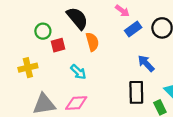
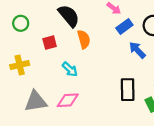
green circle: (43, 31) -> (21, 23), moved
blue arrow: (146, 63) -> (137, 50), moved

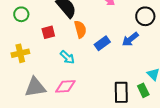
blue rectangle: (124, 26) -> (102, 43), moved
blue arrow: (137, 50) -> (130, 39), turned -84
black rectangle: (128, 90) -> (121, 92), moved

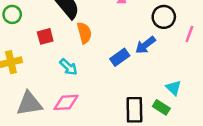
blue rectangle: (102, 43) -> (120, 57), moved
green rectangle: (143, 90) -> (161, 107), turned -32

